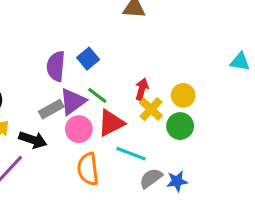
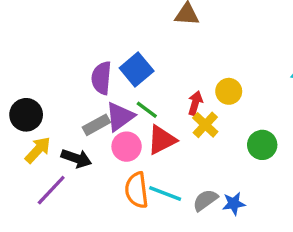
blue square: (88, 59) -> (137, 70), size x1.4
yellow circle: (183, 95) -> (229, 91), moved
green circle: (180, 126) -> (262, 145), moved
cyan line: (131, 154) -> (165, 193), moved

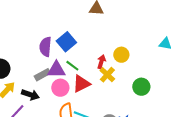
purple triangle: (120, 116) -> (56, 70), turned 36

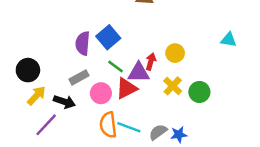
purple triangle: (56, 70) -> (139, 73), moved
yellow cross: (107, 75) -> (173, 86), moved

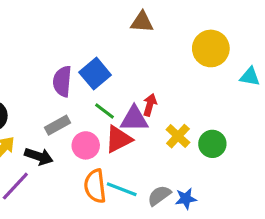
yellow circle: (175, 53) -> (211, 48), moved, size x1.5

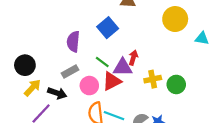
blue square: (95, 74) -> (108, 28), moved
yellow cross: (178, 136) -> (153, 79), turned 35

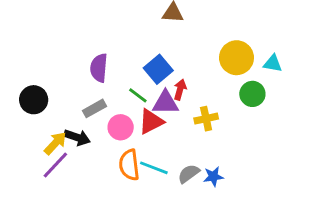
yellow circle: (175, 19) -> (236, 58), moved
blue square: (108, 28) -> (158, 69), moved
green circle: (176, 84) -> (252, 94), moved
yellow arrow: (32, 88) -> (55, 143), moved

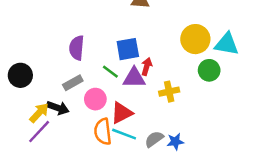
cyan triangle: (273, 64) -> (227, 44), size x1.5
blue square: (158, 69) -> (128, 49), turned 30
red triangle: (151, 121) -> (122, 113), moved

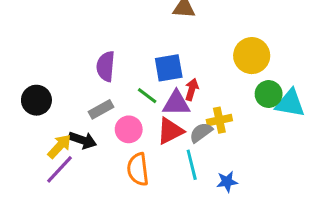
cyan triangle: (227, 44) -> (290, 103), moved
red triangle: (122, 113) -> (170, 131), moved
cyan line: (124, 134) -> (192, 165), moved, turned 55
gray semicircle: (154, 139) -> (201, 132), moved

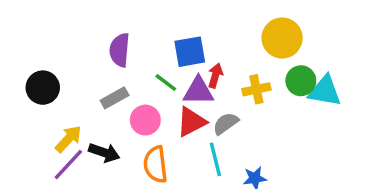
yellow cross: (219, 120) -> (256, 89), moved
black arrow: (83, 140) -> (104, 153), moved

